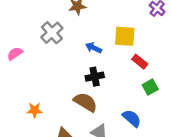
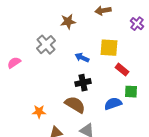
green square: (150, 87) -> (131, 92), turned 32
orange star: (35, 110) -> (39, 112), moved
blue semicircle: (132, 118) -> (113, 104), moved, turned -60

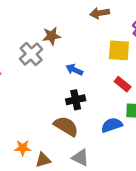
brown star: (68, 22) -> (52, 36), moved
yellow square: (109, 48) -> (119, 50), moved
orange star: (39, 112) -> (23, 148), moved

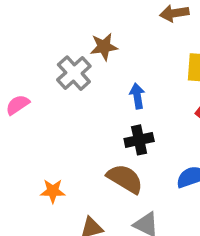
blue arrow: (74, 70) -> (137, 96), turned 56
orange star: (23, 148) -> (53, 191), moved

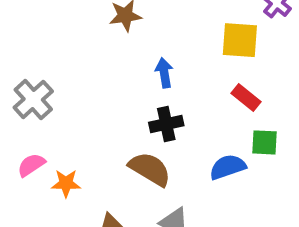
gray cross: (74, 73) -> (33, 99), moved
pink semicircle: (18, 105) -> (31, 165), moved

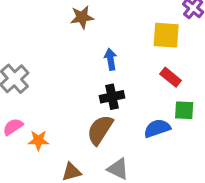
brown semicircle: (150, 169) -> (100, 130), turned -88

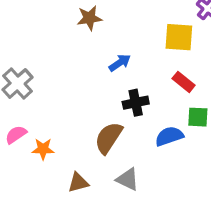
blue arrow: (111, 59) -> (120, 63), turned 65
black cross: (112, 97) -> (136, 103), moved

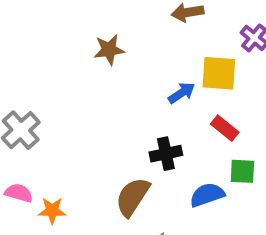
blue arrow: (120, 63) -> (182, 93), moved
pink semicircle: (16, 135) -> (19, 193), turned 50

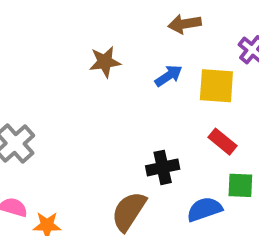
blue arrow: (182, 93) -> (169, 76), moved

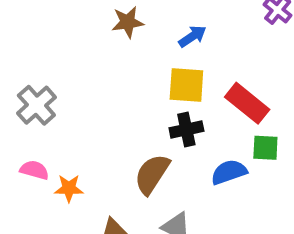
yellow square: (216, 86) -> (186, 85), moved
red rectangle: (222, 142) -> (247, 103), size x1.5

